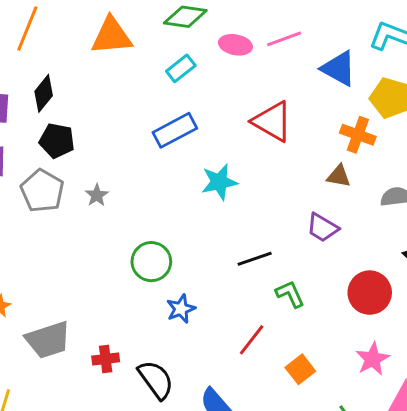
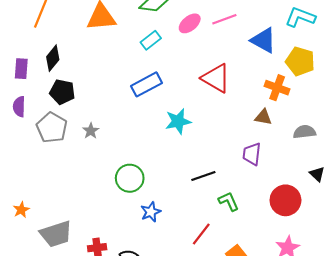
pink ellipse: (235, 45) -> (190, 23), turned -50
purple trapezoid: (322, 228) -> (252, 154), turned 65

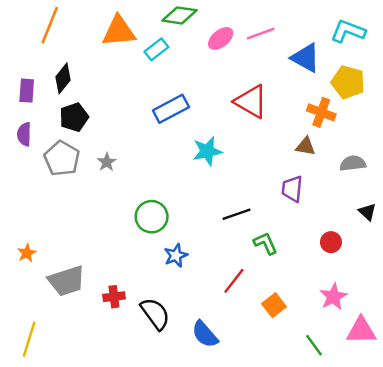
cyan rectangle: (151, 40) -> (156, 49), moved
black pentagon: (62, 92) -> (74, 117), turned -30
red circle: (285, 200) -> (331, 242), size x0.6

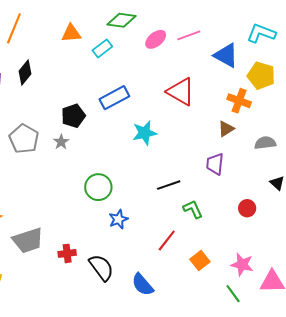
orange triangle: (119, 31) -> (71, 33), size x0.7
black pentagon: (74, 117) -> (73, 116), moved
brown triangle: (306, 146) -> (226, 129), turned -42
pink star: (333, 297) -> (242, 265), moved, turned -30

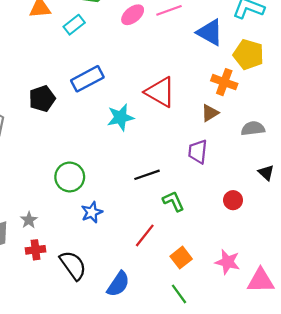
red triangle: (181, 92) -> (160, 92), moved
gray star: (61, 142) -> (29, 220), moved
blue semicircle: (143, 285) -> (118, 284), turned -105
green line: (233, 294) -> (179, 294), moved

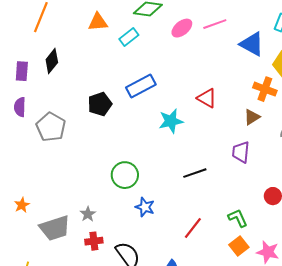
red triangle: (160, 92) -> (207, 98), size x0.7
green L-shape: (173, 201) -> (238, 218), moved
blue star: (92, 212) -> (145, 207), turned -30
orange square: (181, 258) -> (239, 246), moved

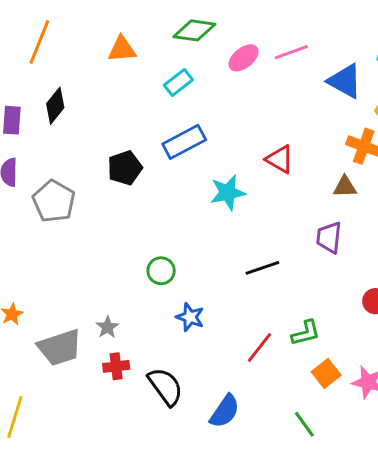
cyan rectangle: (129, 37) -> (178, 83), moved
brown triangle: (252, 117) -> (345, 187), turned 30
green circle: (125, 175) -> (161, 271), size x0.7
green L-shape: (238, 218) -> (306, 333), moved, turned 100

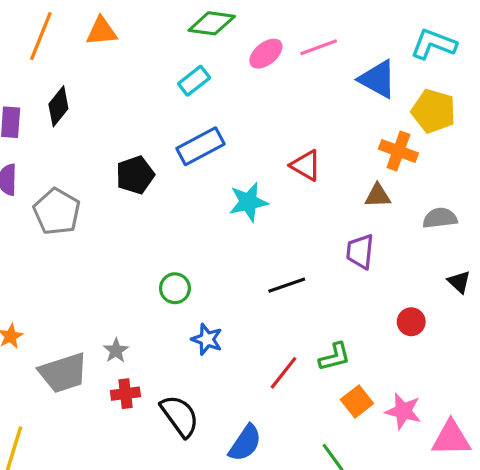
orange triangle: (122, 49) -> (102, 31), moved

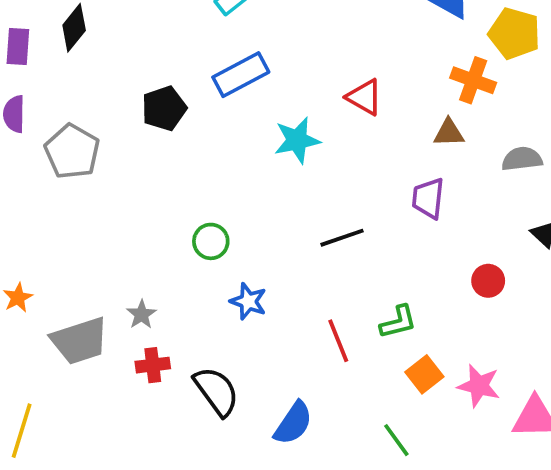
red line: (283, 373) -> (338, 341), turned -60

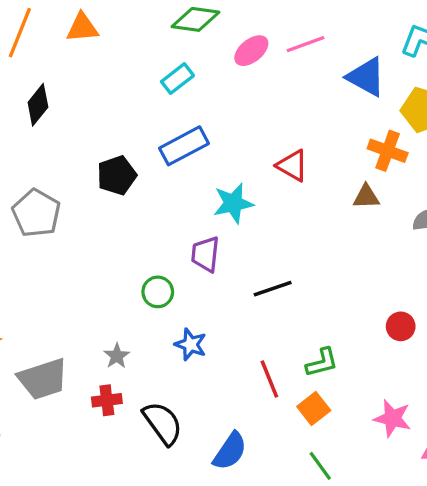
purple trapezoid: (428, 198) -> (205, 254), moved
gray star: (142, 314) -> (117, 356), moved
orange square: (424, 374) -> (314, 408), moved

